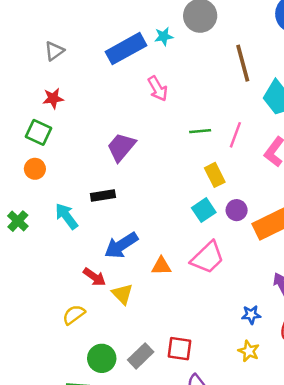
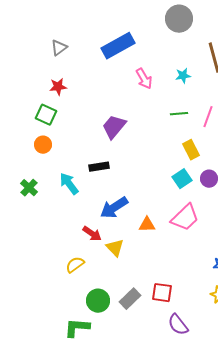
cyan star: (164, 36) -> (183, 76), moved

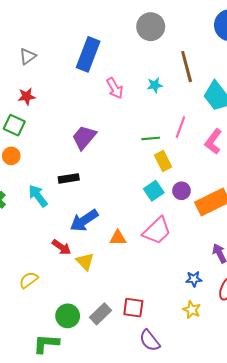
blue rectangle: (118, 46) -> (88, 54), turned -40
green line: (179, 114) -> (151, 138), moved
yellow semicircle: (75, 265) -> (29, 280), moved

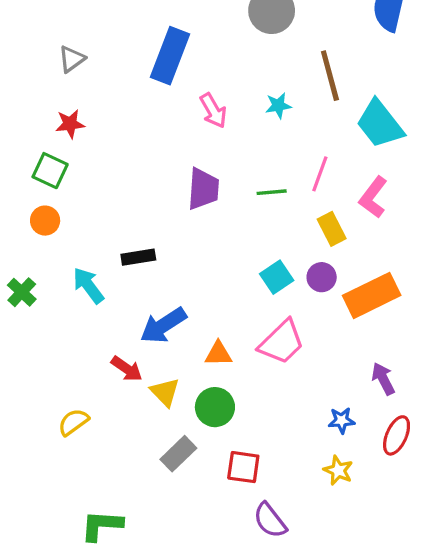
purple trapezoid: (84, 137) -> (203, 189), moved, turned 144
yellow rectangle: (163, 161) -> (332, 229), moved
gray rectangle: (100, 314) -> (178, 454), moved
green circle: (68, 316) -> (215, 407), moved

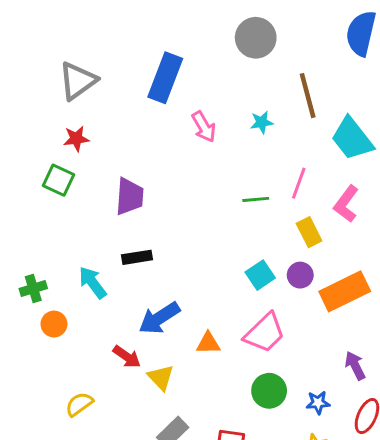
gray triangle: (72, 59) -> (78, 81), size x1.6
purple trapezoid: (203, 189) -> (130, 196), moved
orange circle: (45, 221) -> (54, 324), moved
green cross: (22, 292) -> (33, 288), turned 30
green circle: (215, 407) -> (269, 391), moved

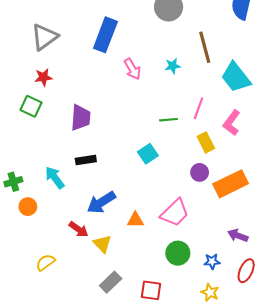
cyan square: (260, 275) -> (148, 154), moved
purple arrow: (355, 366) -> (238, 236), turned -42

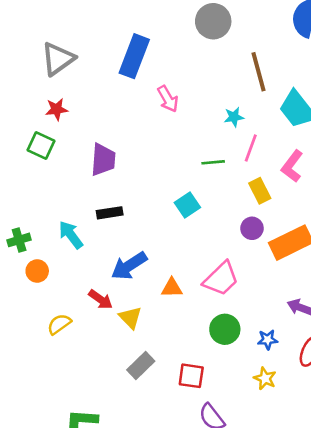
cyan star: (173, 66) -> (234, 117), moved
yellow semicircle: (45, 262) -> (59, 324), moved

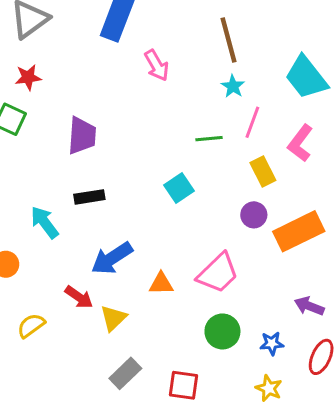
brown line: (258, 72) -> (228, 40), moved
cyan star: (234, 117) -> (233, 86), turned -30
yellow triangle: (130, 318) -> (113, 318), turned 30

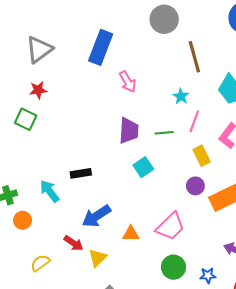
brown line: (228, 40) -> (194, 57), moved
purple trapezoid: (82, 136) -> (129, 131), moved

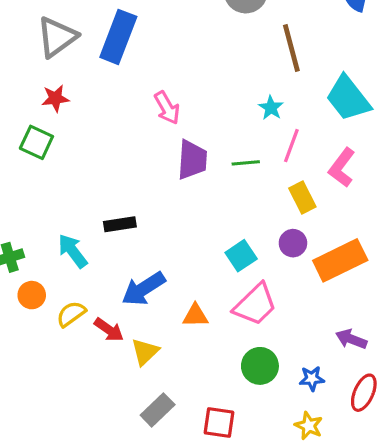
blue rectangle: (101, 47) -> (118, 37), moved
pink arrow: (128, 82) -> (167, 108), moved
cyan square: (143, 167) -> (241, 256), moved
yellow semicircle: (40, 263) -> (71, 314), moved

